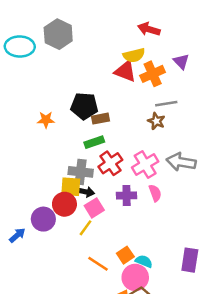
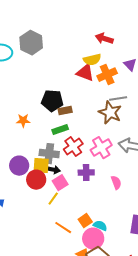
orange star: (46, 120) -> (23, 121), moved
brown star: (156, 121) -> (110, 113), size x1.6
pink semicircle: (155, 193) -> (116, 183), moved
purple circle: (43, 219) -> (19, 166), moved

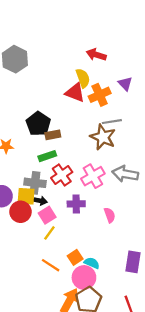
yellow semicircle: (92, 60) -> (83, 78), turned -96
black pentagon: (52, 101) -> (38, 124), turned 30
yellow line: (53, 199) -> (49, 233), moved

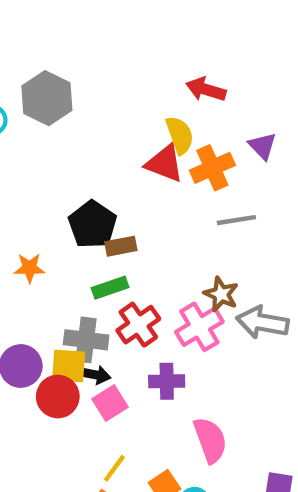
brown star: (103, 137) -> (221, 294), moved, size x0.7
pink semicircle: (110, 215) -> (210, 440), moved, size x1.5
yellow line: (49, 233) -> (114, 468), moved

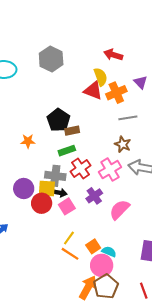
gray hexagon: (47, 98) -> (51, 59), moved
brown star: (221, 294) -> (123, 144), moved
purple cross: (167, 381) -> (94, 196), turned -35
pink semicircle: (210, 440) -> (120, 210), moved, turned -115

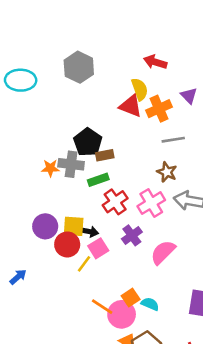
gray cross: (55, 176) -> (71, 164), moved
yellow line: (69, 238) -> (84, 264), moved
pink circle: (102, 265) -> (122, 314), moved

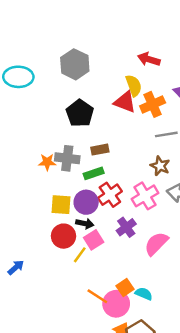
black pentagon: (88, 142) -> (80, 113), moved
purple circle: (45, 226) -> (86, 202), moved
yellow square: (74, 226) -> (61, 205), moved

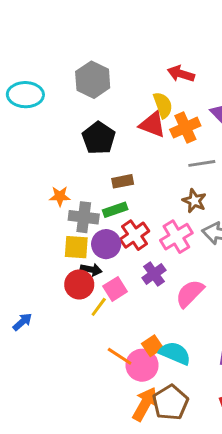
gray cross: (67, 158) -> (84, 217), moved
black arrow: (85, 224) -> (91, 270), moved
cyan semicircle: (144, 294) -> (175, 353), size x1.5

